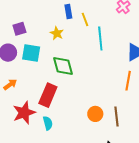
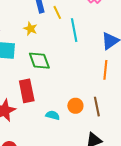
red rectangle: (48, 95) -> (27, 91), turned -30
cyan semicircle: (48, 123) -> (53, 115), moved, turned -56

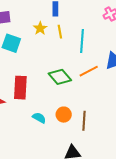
yellow line: (57, 12) -> (60, 32), moved
green diamond: (39, 61) -> (60, 77), moved, turned -35
orange line: (105, 70) -> (89, 71), moved, turned 42

